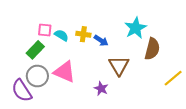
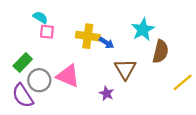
yellow cross: (83, 34) -> (88, 36), size x1.5
cyan semicircle: (61, 35) -> (40, 17), moved
green rectangle: (35, 50) -> (23, 63), moved

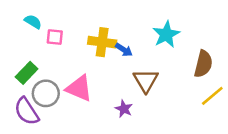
cyan semicircle: (40, 17) -> (33, 22), moved
brown semicircle: (161, 52) -> (203, 64), moved

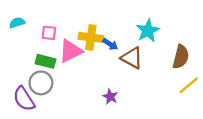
cyan semicircle: (33, 22) -> (17, 23), moved, turned -49
green rectangle: (27, 73) -> (45, 61), moved, turned 60
brown triangle: (146, 81) -> (132, 58), moved, turned -30
pink triangle: (79, 88) -> (70, 51), moved, turned -50

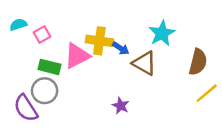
pink square: (49, 33) -> (42, 35), moved, turned -35

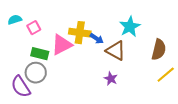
purple star: (121, 106) -> (111, 79), moved

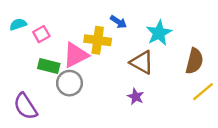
blue arrow: (97, 39) -> (118, 22), moved
gray circle: (36, 73) -> (69, 83), moved

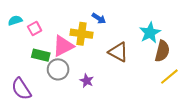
cyan star: (159, 33) -> (150, 33), moved
purple star: (136, 97) -> (87, 81), moved

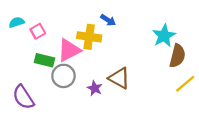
brown triangle: (118, 52) -> (119, 78), moved

